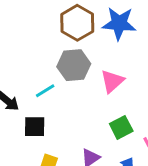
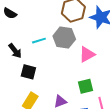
cyan line: (45, 91) -> (39, 41), moved

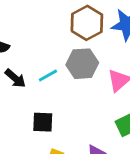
black arrow: (15, 51) -> (15, 78), moved

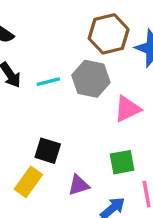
black square: (43, 122) -> (48, 151), moved

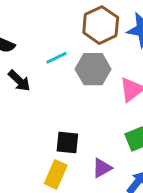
cyan line: (48, 82) -> (56, 58), moved

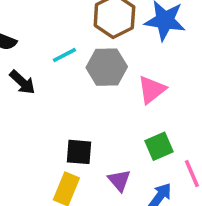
purple triangle: (102, 168) -> (119, 180), turned -40

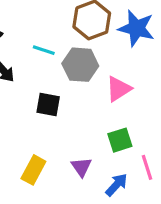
cyan line: (64, 55) -> (44, 50), turned 40
black square: (79, 152) -> (48, 104), moved

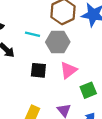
pink triangle: (119, 89) -> (68, 70), moved

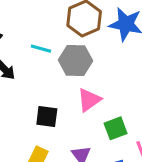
black square: (38, 70) -> (47, 117), moved

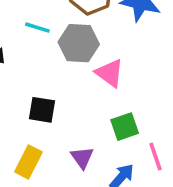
pink triangle: (89, 100) -> (110, 73), moved, turned -50

